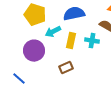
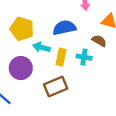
cyan arrow: (53, 32) -> (41, 47), turned 42
brown rectangle: (66, 68) -> (56, 87), size x1.5

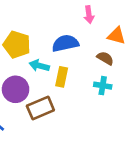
cyan cross: (84, 57) -> (103, 86), moved
brown rectangle: (56, 87) -> (40, 108), moved

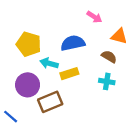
pink arrow: (89, 15) -> (94, 17), turned -49
yellow rectangle: (62, 77) -> (69, 74), turned 60

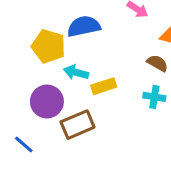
blue semicircle: (73, 43) -> (84, 26), moved

